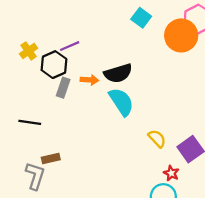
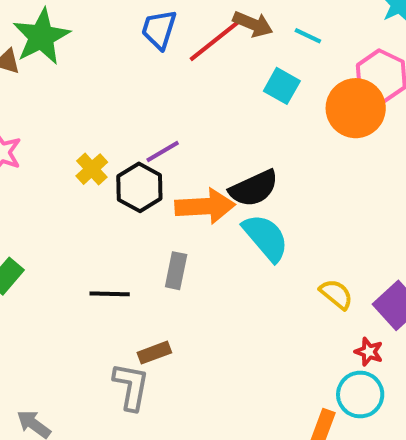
orange arrow: (90, 80) -> (205, 206), size x1.8
gray rectangle: (63, 88) -> (176, 271), moved

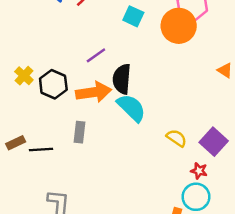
purple line: (163, 151) -> (96, 55), moved
black semicircle: (254, 188) -> (122, 79), turned 124
brown rectangle: (154, 353) -> (16, 143), moved

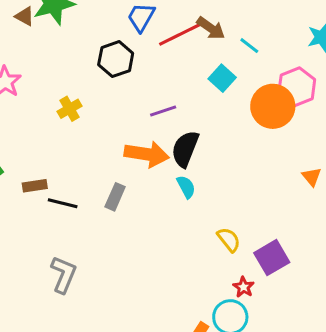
black hexagon: (53, 84) -> (116, 59), moved
cyan semicircle: (131, 108) -> (186, 187), size x0.6

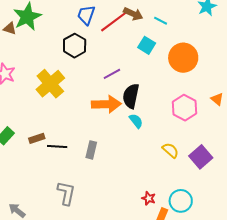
pink hexagon: (297, 87) -> (184, 108), moved
yellow cross: (70, 109) -> (50, 84), size x1.8
gray rectangle: (115, 197) -> (91, 150), moved
red star: (243, 287) -> (149, 198), moved

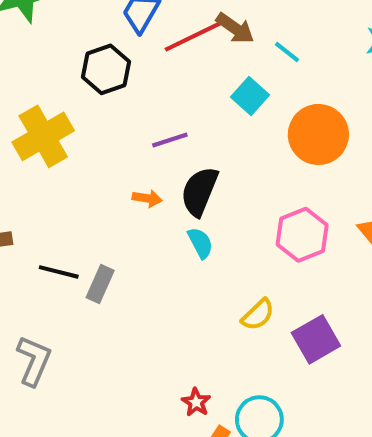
orange arrow: (106, 104) -> (147, 198), size x0.5
black line: (57, 146) -> (59, 272), moved
yellow semicircle: (170, 150) -> (258, 315), turned 84

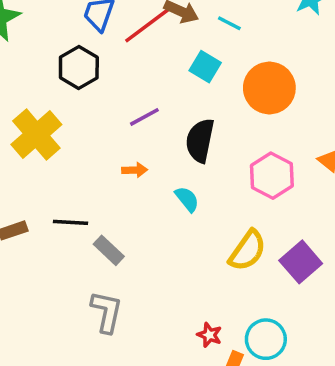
black semicircle: (199, 191) -> (200, 141), moved
black line: (59, 272) -> (71, 222), moved
gray rectangle: (100, 284) -> (109, 250), turned -60
yellow semicircle: (258, 315) -> (247, 251), size x1.4
gray L-shape: (34, 361) -> (107, 312), moved

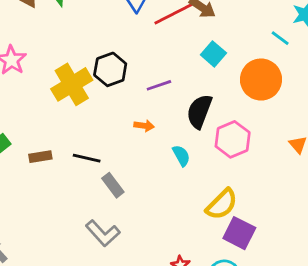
cyan line: (229, 23) -> (280, 38), moved
black hexagon: (79, 67) -> (110, 69), moved
pink hexagon: (272, 176) -> (233, 139), moved
purple square: (301, 262) -> (239, 233), moved, turned -32
gray L-shape: (107, 312) -> (103, 233), turned 116

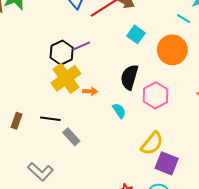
yellow cross: (72, 84) -> (66, 78), moved
purple line: (159, 85) -> (81, 46), moved
brown rectangle: (40, 157) -> (16, 121), turned -56
gray L-shape: (103, 233) -> (40, 172), moved

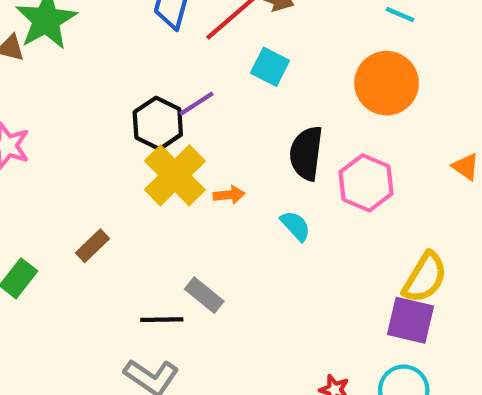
cyan square: (136, 34) -> (270, 67), moved
black line: (50, 119) -> (162, 320), moved
brown rectangle: (16, 121) -> (92, 246), moved, turned 35
yellow semicircle: (152, 143) -> (425, 277), moved

